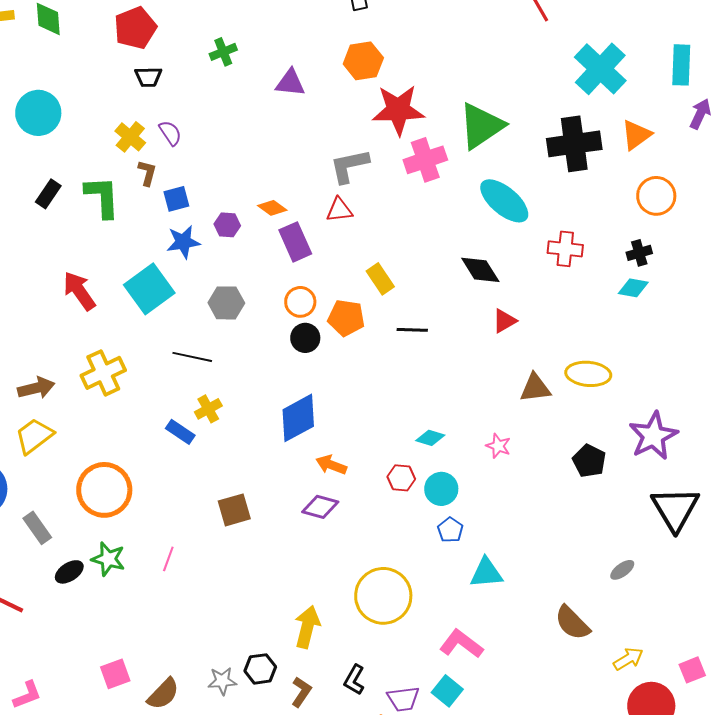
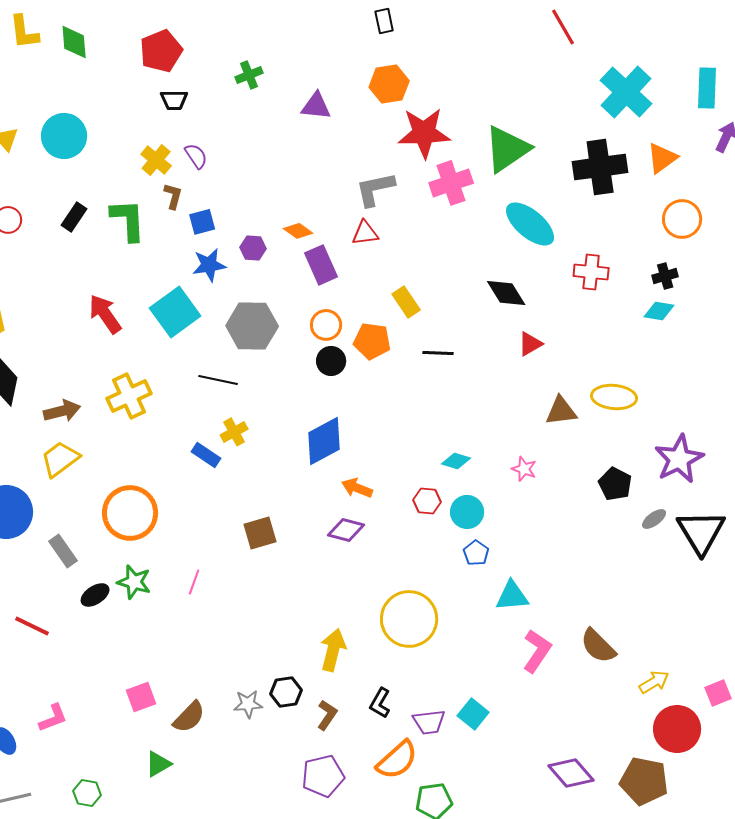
gray hexagon: (226, 303) -> (252, 326), size x1.4
gray ellipse: (622, 570) -> (654, 519), moved
pink L-shape: (461, 644) -> (537, 651), moved, turned 87

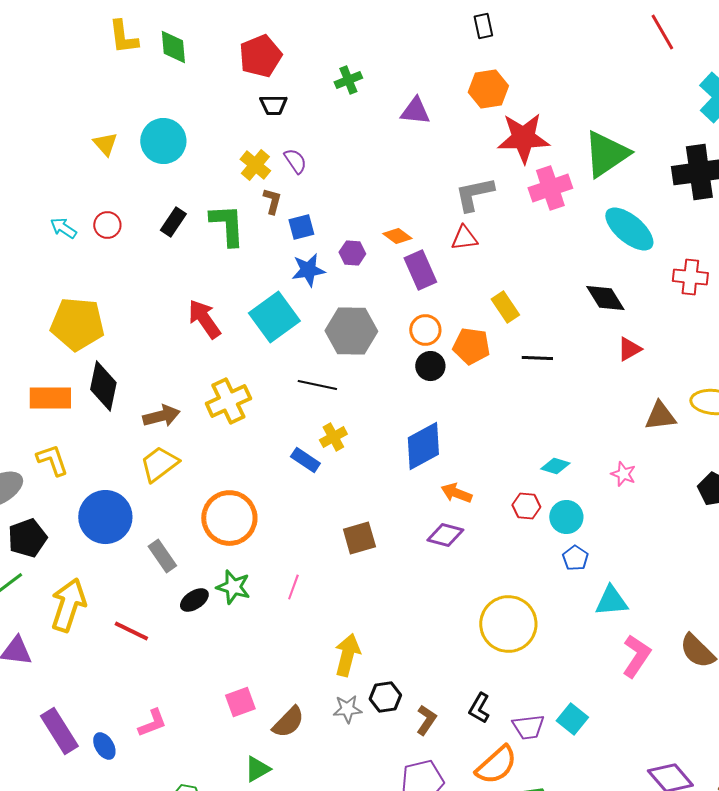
yellow arrow: (333, 650) -> (347, 655), moved

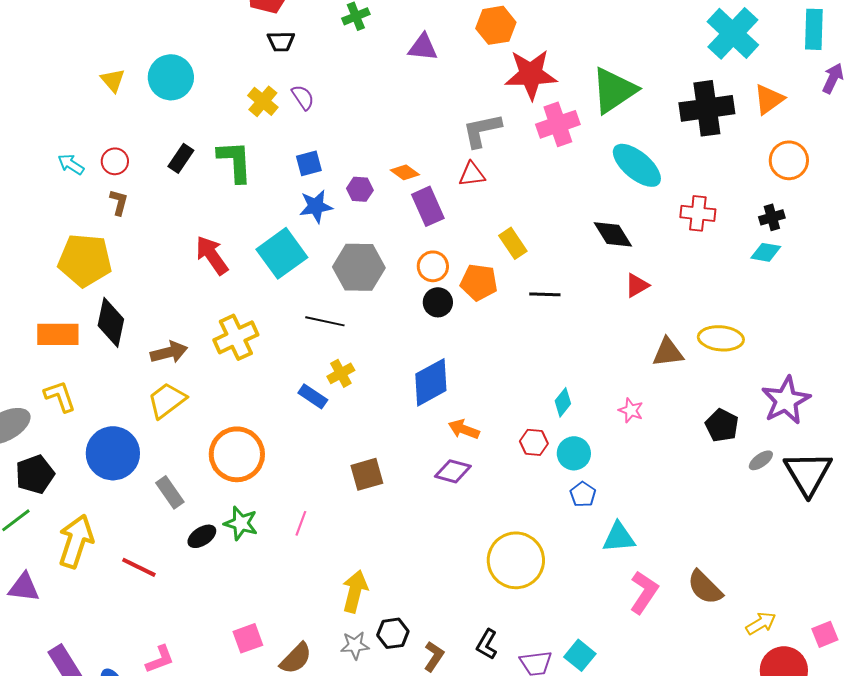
brown L-shape: (272, 201) -> (119, 202), moved
cyan diamond: (555, 466) -> (563, 402), turned -68

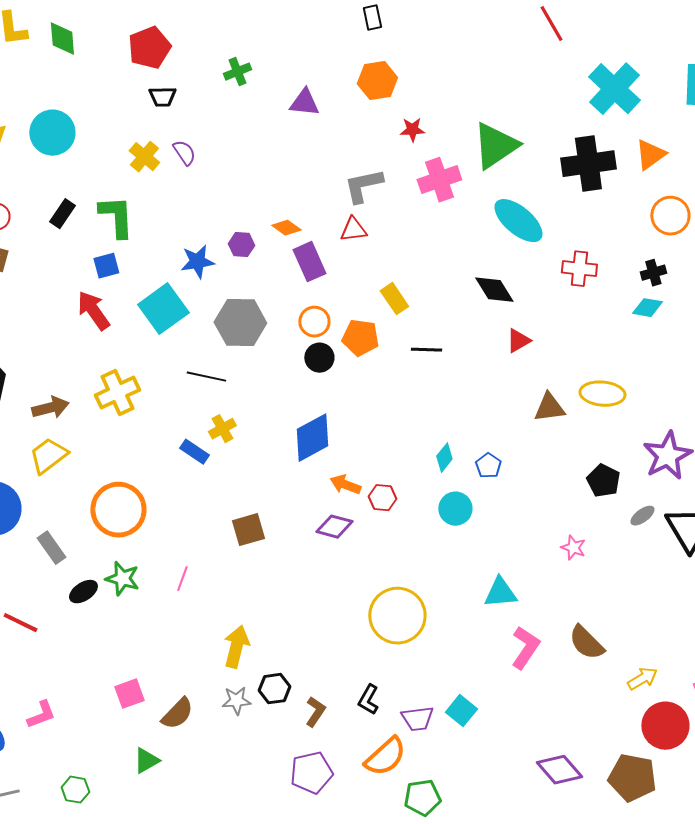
red star: (531, 74) -> (412, 130), size x0.5
blue square: (309, 163) -> (106, 266), moved
pink star: (631, 410) -> (573, 548), moved
red hexagon: (534, 442) -> (382, 498), moved
blue pentagon: (583, 494) -> (488, 466), moved

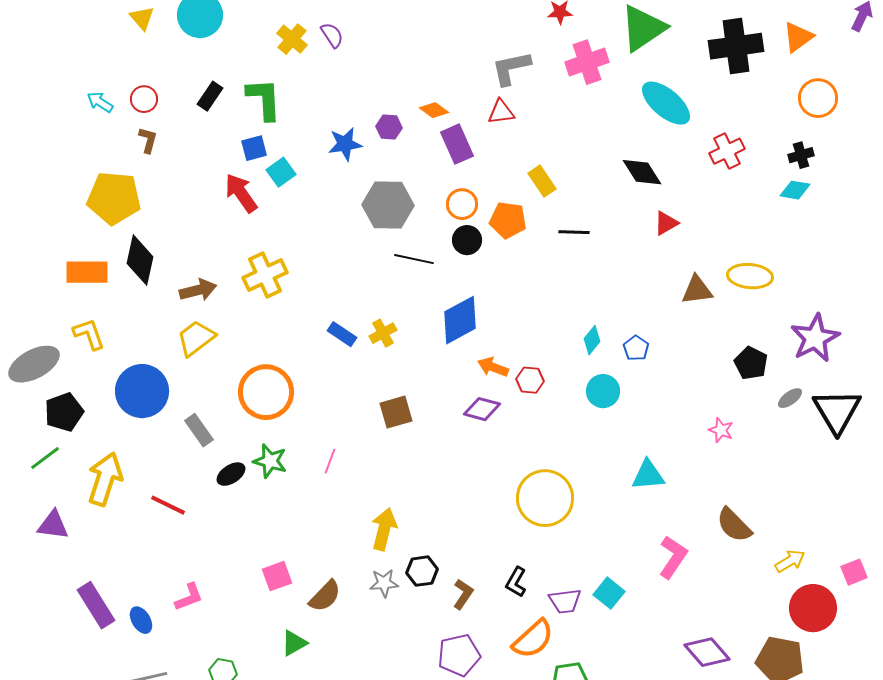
red cross: (579, 269) -> (727, 151), turned -32
cyan square: (163, 309) -> (281, 172), moved, size x0.6
black line: (206, 377) -> (414, 259), moved
yellow cross: (222, 429) -> (383, 333), moved
pink L-shape: (525, 648) -> (673, 557), moved

